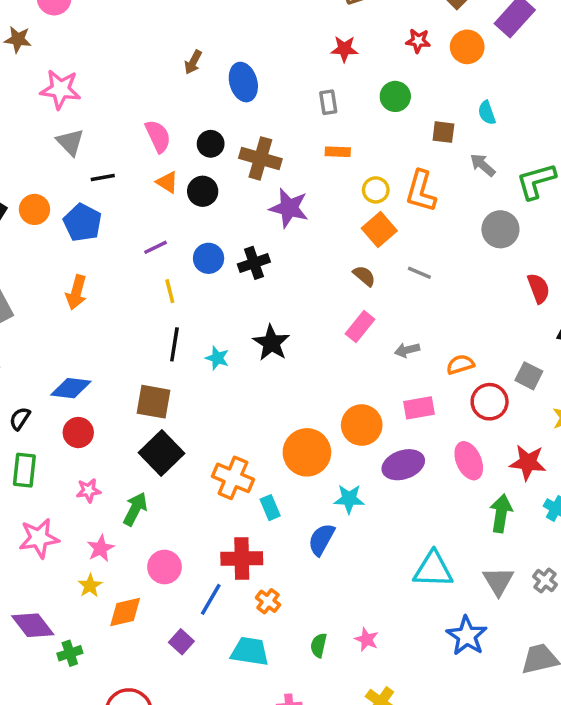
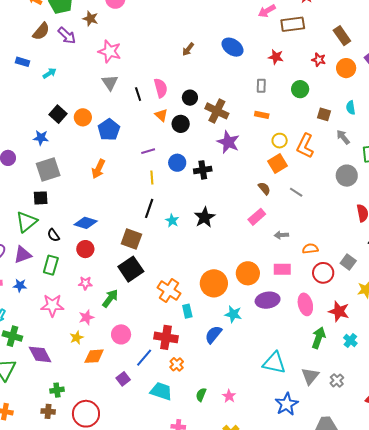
blue ellipse: (243, 82) -> (233, 47), moved, turned -50
black line: (103, 177) -> (138, 94), moved, turned 72
black semicircle: (20, 419) -> (53, 235), turned -80
green cross: (70, 653) -> (57, 390), moved

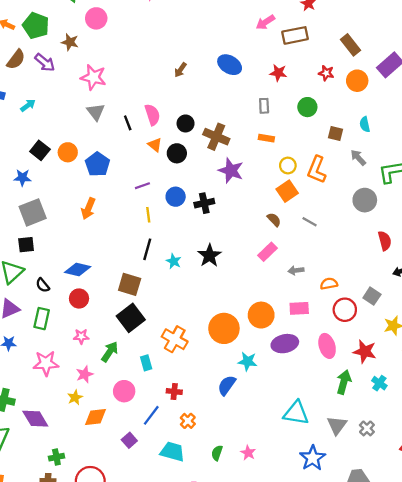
cyan rectangle: (187, 311) -> (146, 363), moved
red cross: (166, 337) -> (174, 392), size x0.6

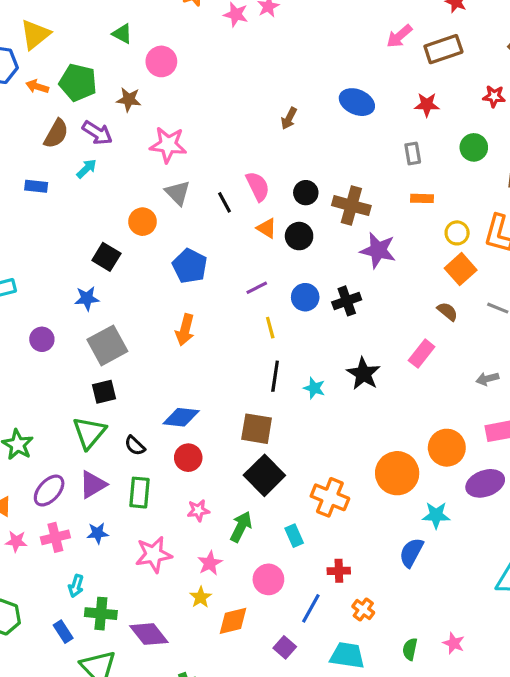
cyan arrow: (28, 105) -> (87, 169), moved
orange circle: (68, 152) -> (143, 222), moved
pink rectangle: (267, 252) -> (422, 354), moved

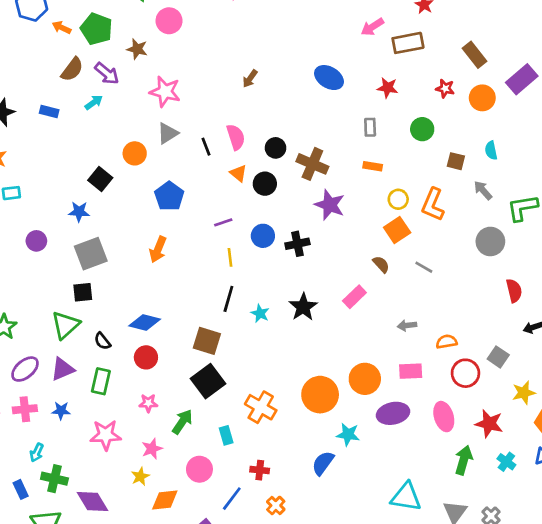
brown arrow: (289, 118) -> (250, 79), moved
gray triangle: (178, 193) -> (168, 133), turned 35

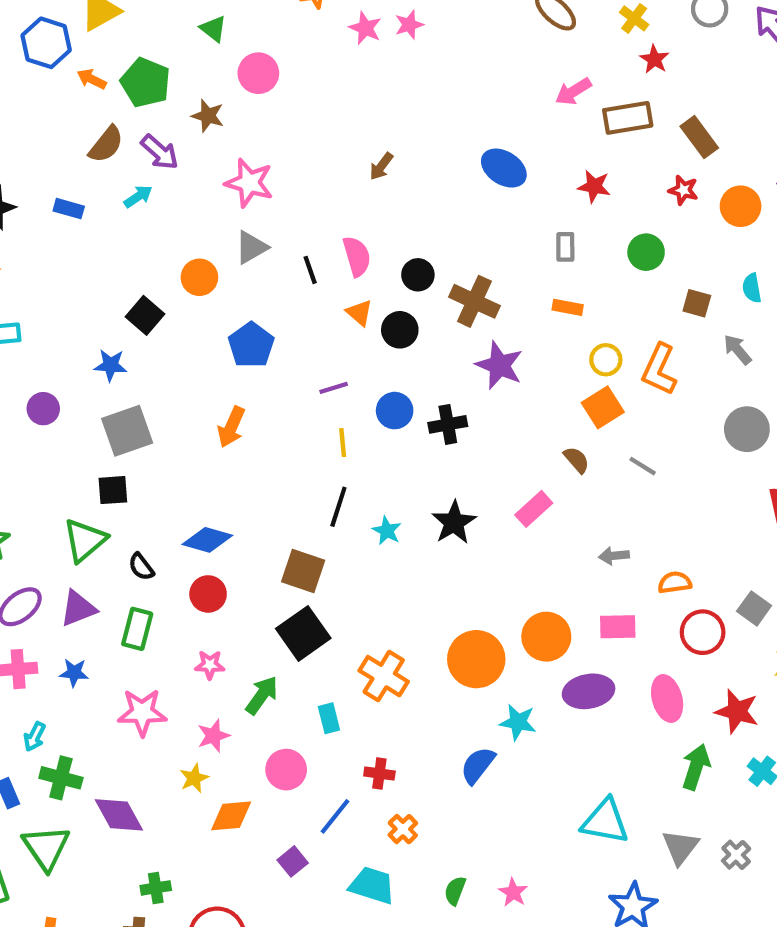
brown rectangle: (474, 55) -> (699, 137), moved

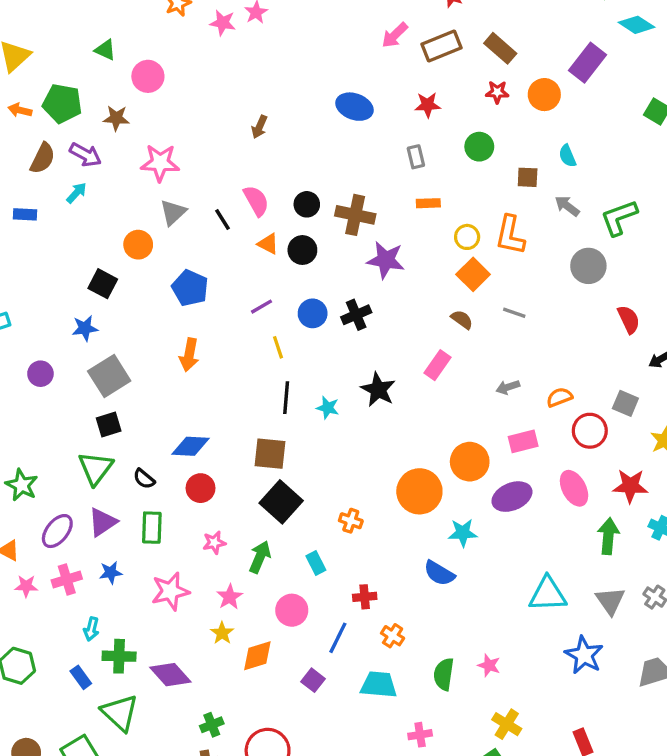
orange cross: (384, 676) -> (351, 521), size x0.6
blue semicircle: (478, 765) -> (439, 573), turned -84
green semicircle: (455, 891) -> (444, 674), size x1.4

